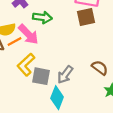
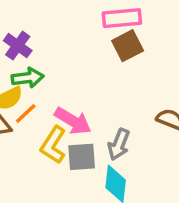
green arrow: (42, 17) -> (28, 78), moved
pink arrow: (28, 34) -> (73, 121), moved

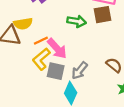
green arrow: (28, 78) -> (77, 21), moved
orange line: (26, 114) -> (41, 41), moved

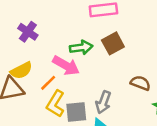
brown square: (103, 15) -> (113, 43), moved
pink arrow: (57, 49) -> (66, 66), moved

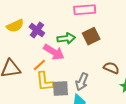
purple cross: (28, 32) -> (37, 30), moved
yellow semicircle: (21, 70) -> (15, 26), moved
yellow L-shape: (55, 104) -> (44, 81), turned -40

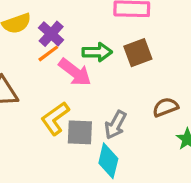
orange line: (39, 65) -> (48, 53), moved
brown semicircle: (111, 68) -> (165, 107), turned -49
yellow L-shape: (44, 81) -> (55, 118), turned 55

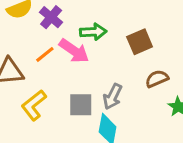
orange line: (48, 53) -> (45, 54), moved
brown square: (138, 53) -> (140, 42), moved
yellow L-shape: (55, 118) -> (34, 105), moved

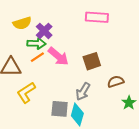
green arrow: (93, 32) -> (37, 43), moved
brown square: (140, 42) -> (92, 61), moved
gray square: (81, 105) -> (60, 109), moved

